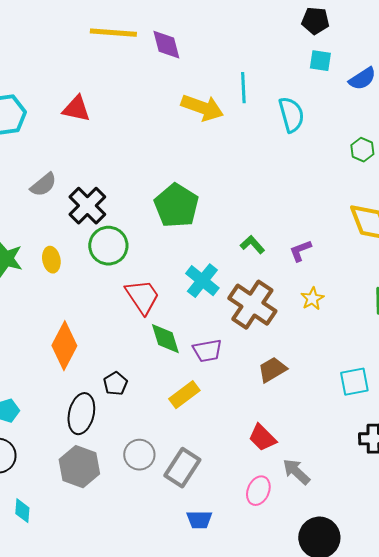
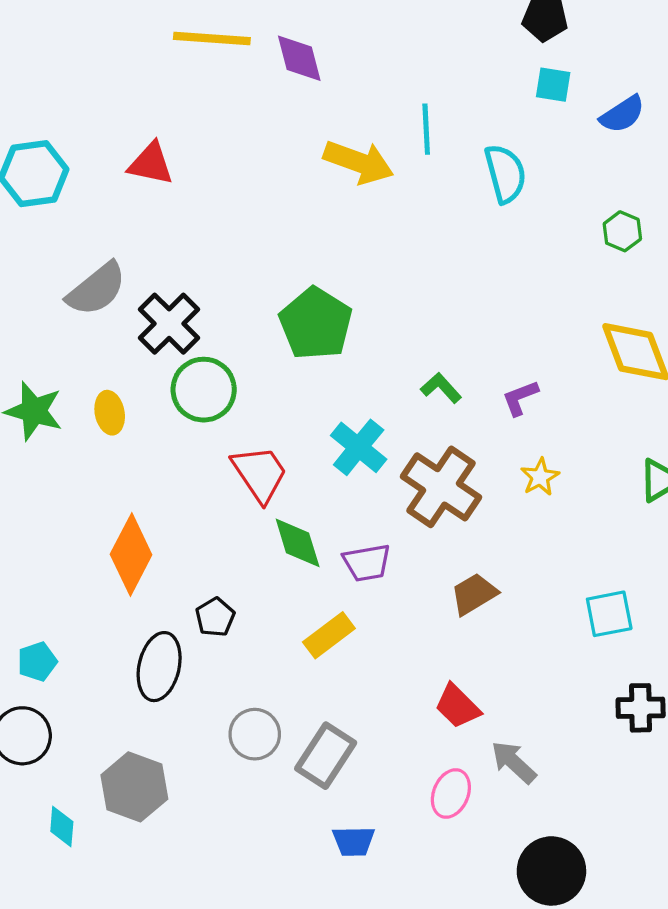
gray semicircle: (43, 185) -> (96, 289), size x1.4
gray hexagon: (79, 467) -> (134, 787), moved

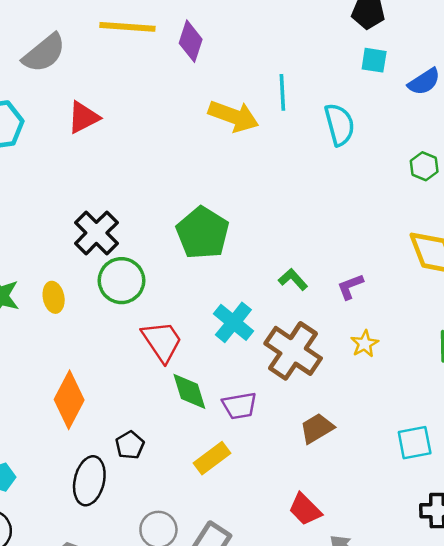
purple diamond: (299, 58) -> (191, 41), turned 33
red triangle: (151, 164) -> (83, 117), turned -39
gray semicircle: (96, 289) -> (44, 53), moved

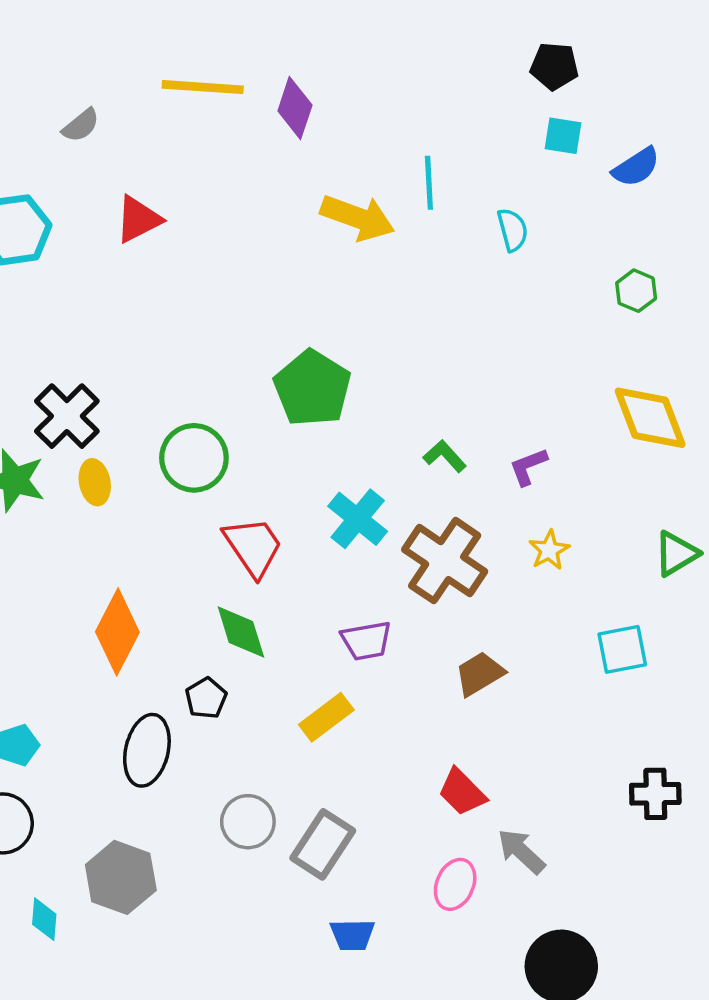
gray semicircle: (44, 53) -> (81, 125), size x0.6
cyan semicircle: (340, 125) -> (513, 230), size x0.7
black cross: (96, 233) -> (67, 416), moved
green diamond: (189, 391) -> (241, 632), moved
cyan square: (415, 443) -> (622, 649), moved

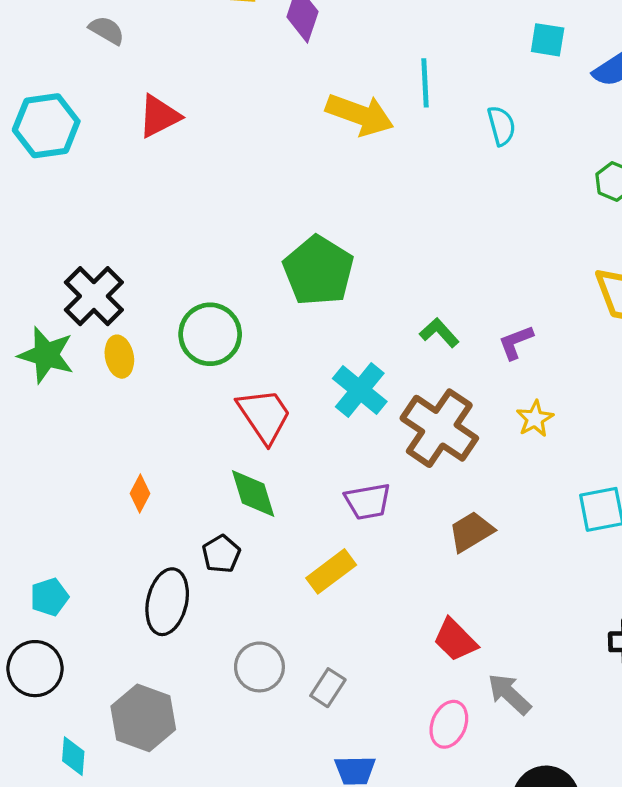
gray semicircle: (81, 125) -> (107, 30), turned -111
orange diamond: (117, 632) -> (140, 493), size x0.5
gray rectangle: (323, 844) -> (328, 688), size x0.6

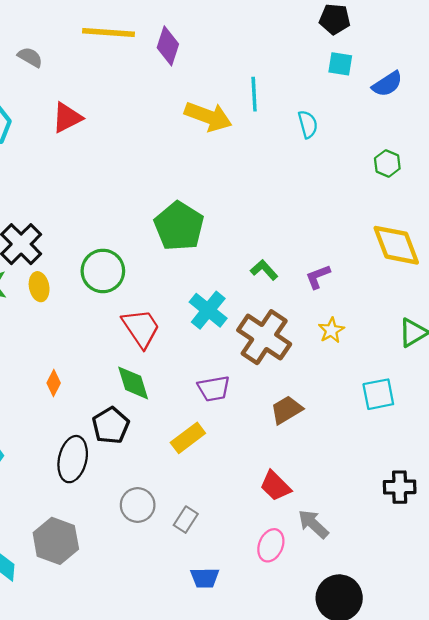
black pentagon: (221, 554) -> (111, 426), size x1.4

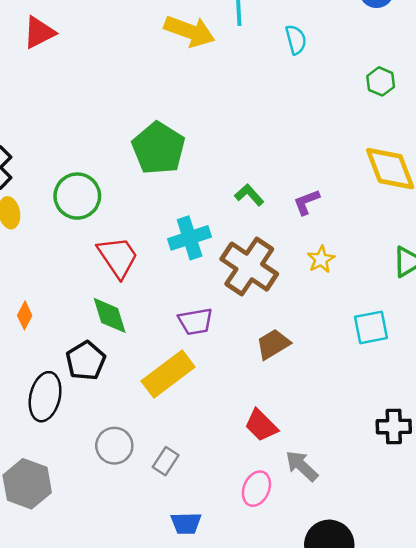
cyan cross: (208, 310) -> (190, 238), turned 33
yellow rectangle: (188, 438) -> (168, 374), size x1.4

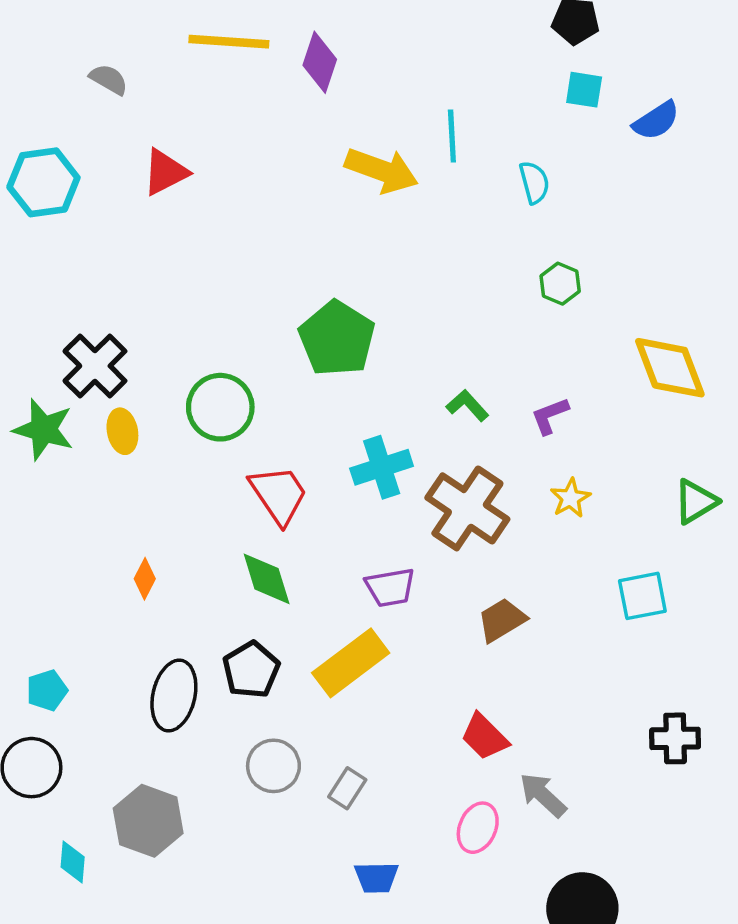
green hexagon: (381, 81) -> (560, 284), moved
black pentagon: (86, 361) -> (251, 670), moved

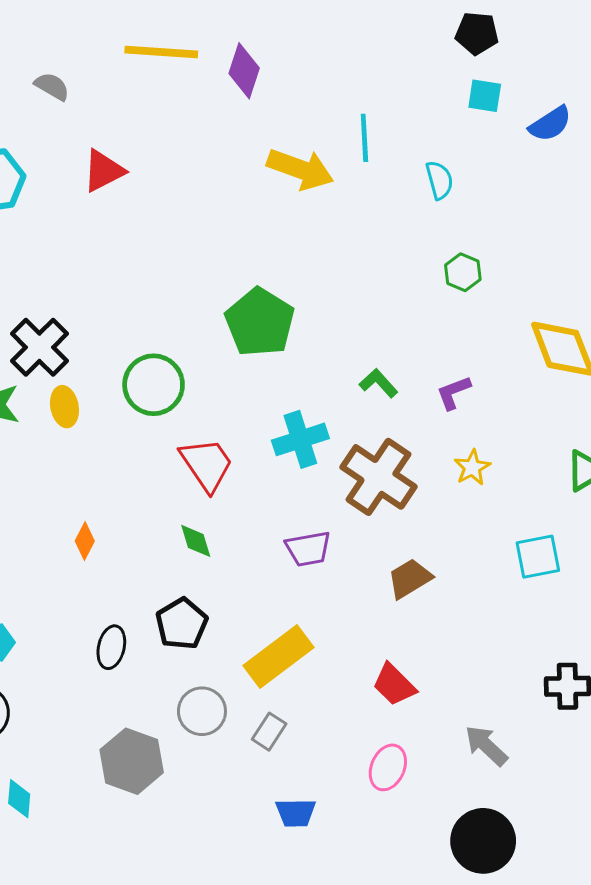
green diamond: (267, 579) -> (196, 541), size x0.7
yellow rectangle: (351, 663) -> (278, 657), moved
black ellipse: (174, 696) -> (111, 647), size x0.7
gray arrow: (543, 795) -> (486, 746), moved
gray hexagon: (148, 821) -> (132, 761), moved

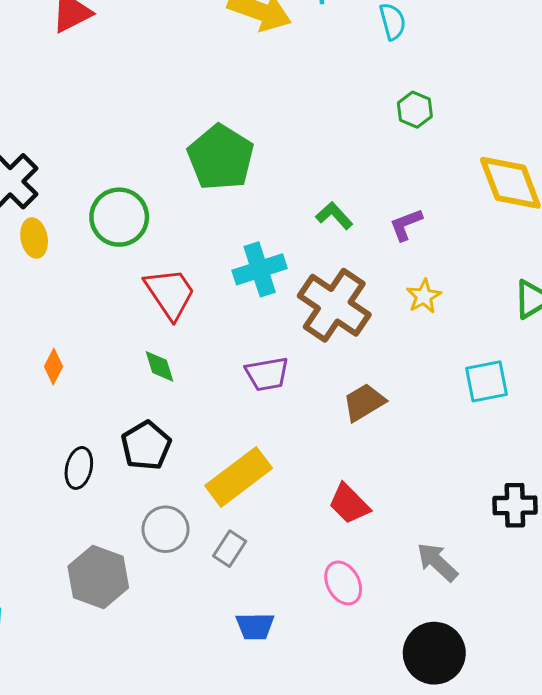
pink ellipse: (388, 767) -> (343, 583), turned -51

